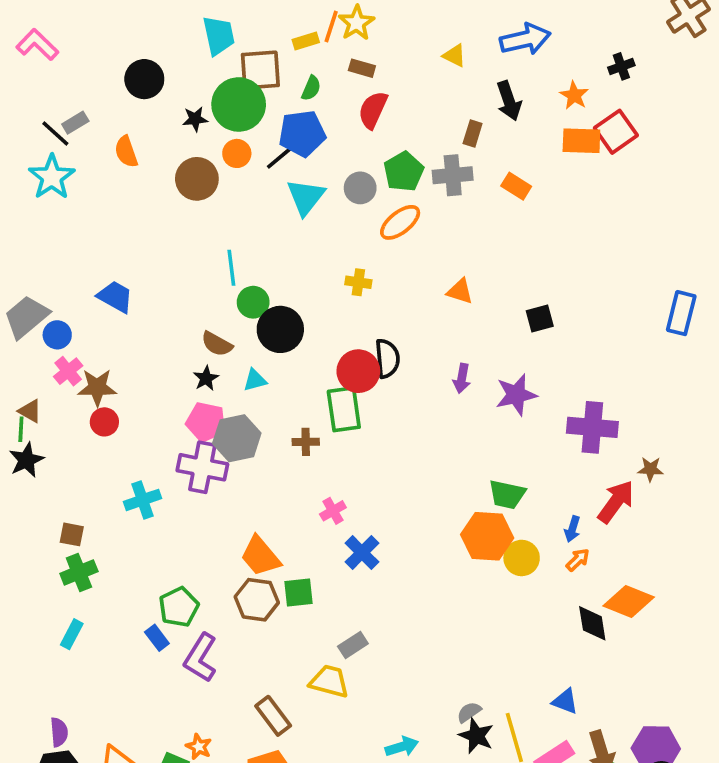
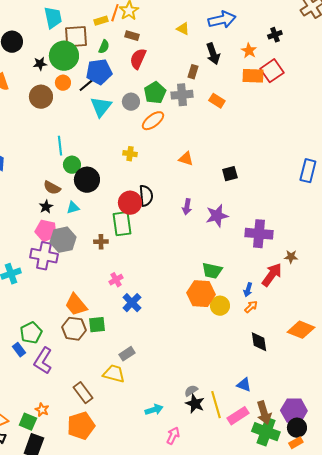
orange diamond: (629, 602) -> (301, 330), moved

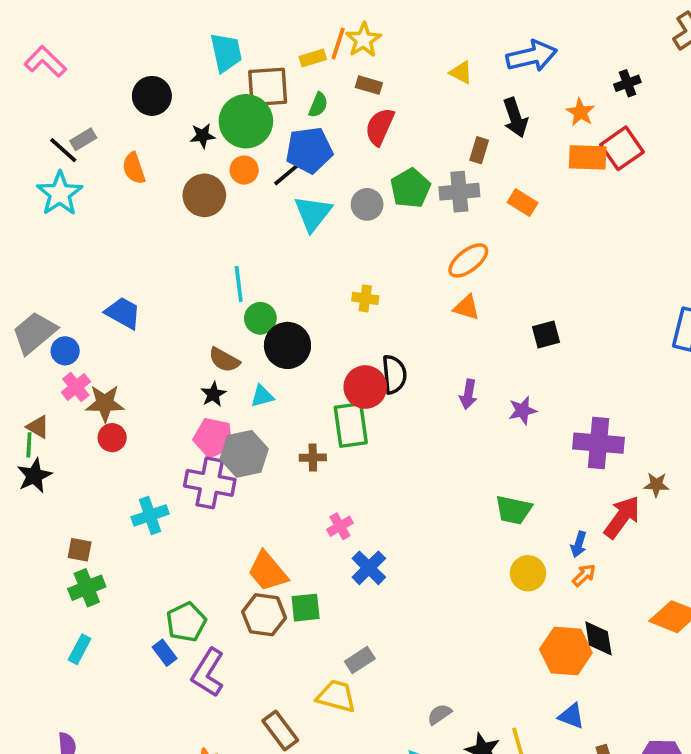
orange ellipse: (153, 121) -> (468, 260), moved
purple star: (217, 216) -> (523, 411), size x0.7
orange hexagon: (201, 294) -> (566, 651), moved
gray semicircle: (191, 391) -> (439, 714), moved

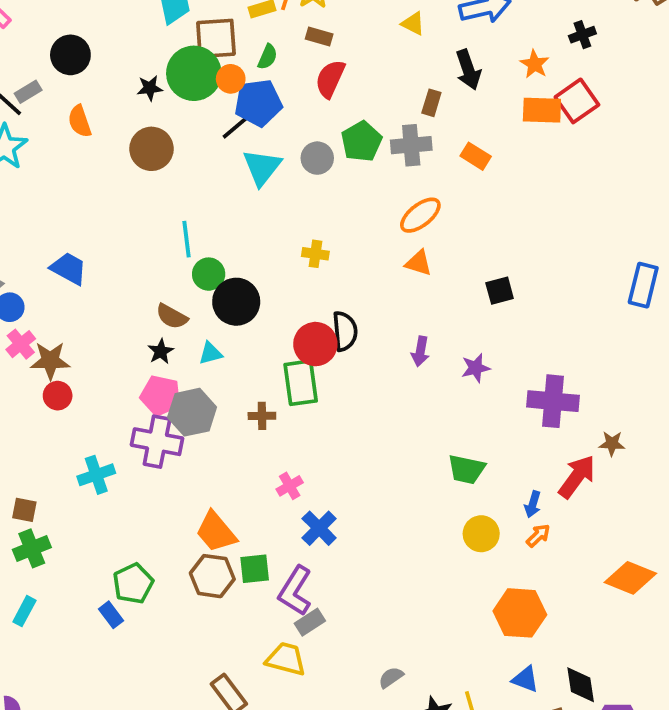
black circle: (152, 96) -> (70, 55), moved
orange circle: (244, 170) -> (231, 79), moved
black diamond: (598, 638) -> (581, 685), moved
purple L-shape: (208, 673) -> (295, 591), moved

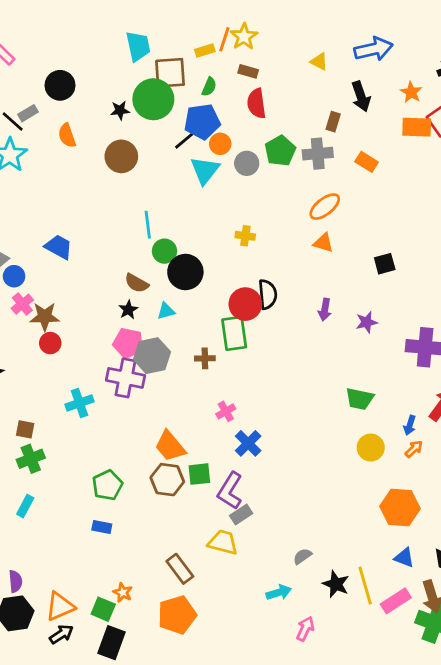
orange circle: (231, 79) -> (220, 144), moved
red semicircle: (330, 79) -> (256, 103), turned -32
blue rectangle: (111, 615) -> (102, 527), moved, turned -42

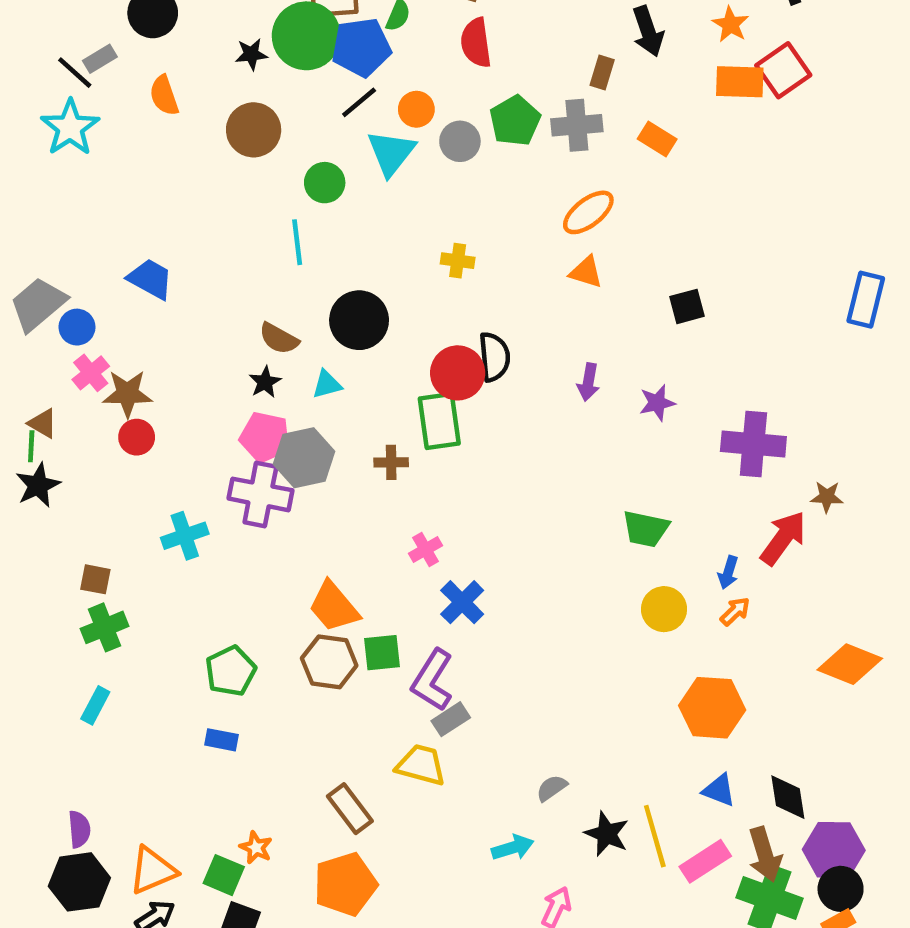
blue pentagon: (202, 122) -> (361, 47), moved
green circle: (165, 251) -> (325, 183), moved

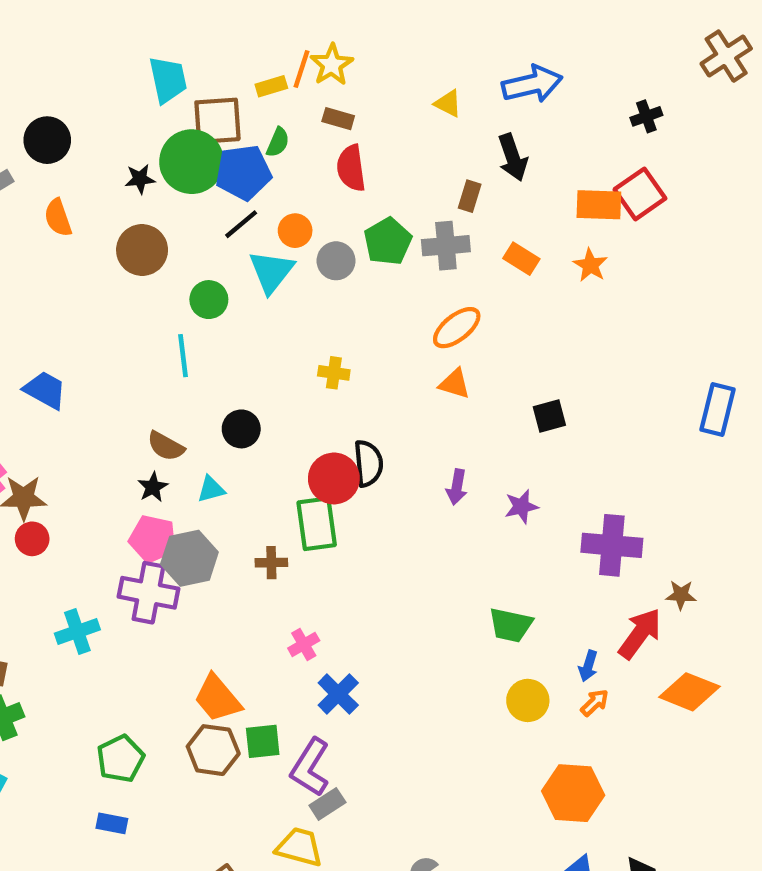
orange star: (731, 24) -> (590, 265), moved
black circle: (359, 320) -> (241, 429), size x0.7
orange diamond: (850, 664) -> (689, 692), moved

